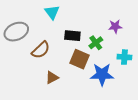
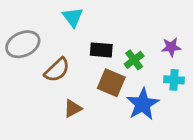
purple star: (115, 26) -> (171, 47), moved
blue star: (102, 74) -> (143, 104), turned -30

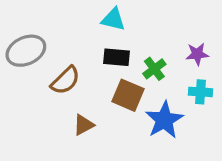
cyan triangle: (73, 17) -> (113, 19), moved, turned -40

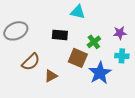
cyan triangle: (113, 19) -> (78, 12), moved
black rectangle: (116, 57) -> (60, 35), moved
brown semicircle: (65, 80) -> (31, 62), moved

